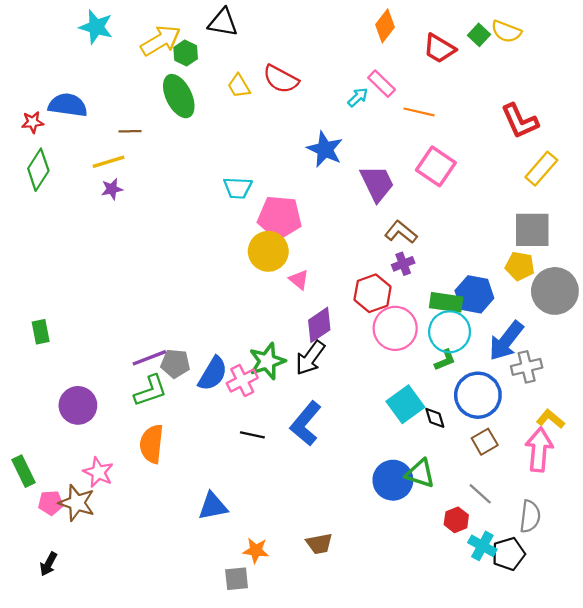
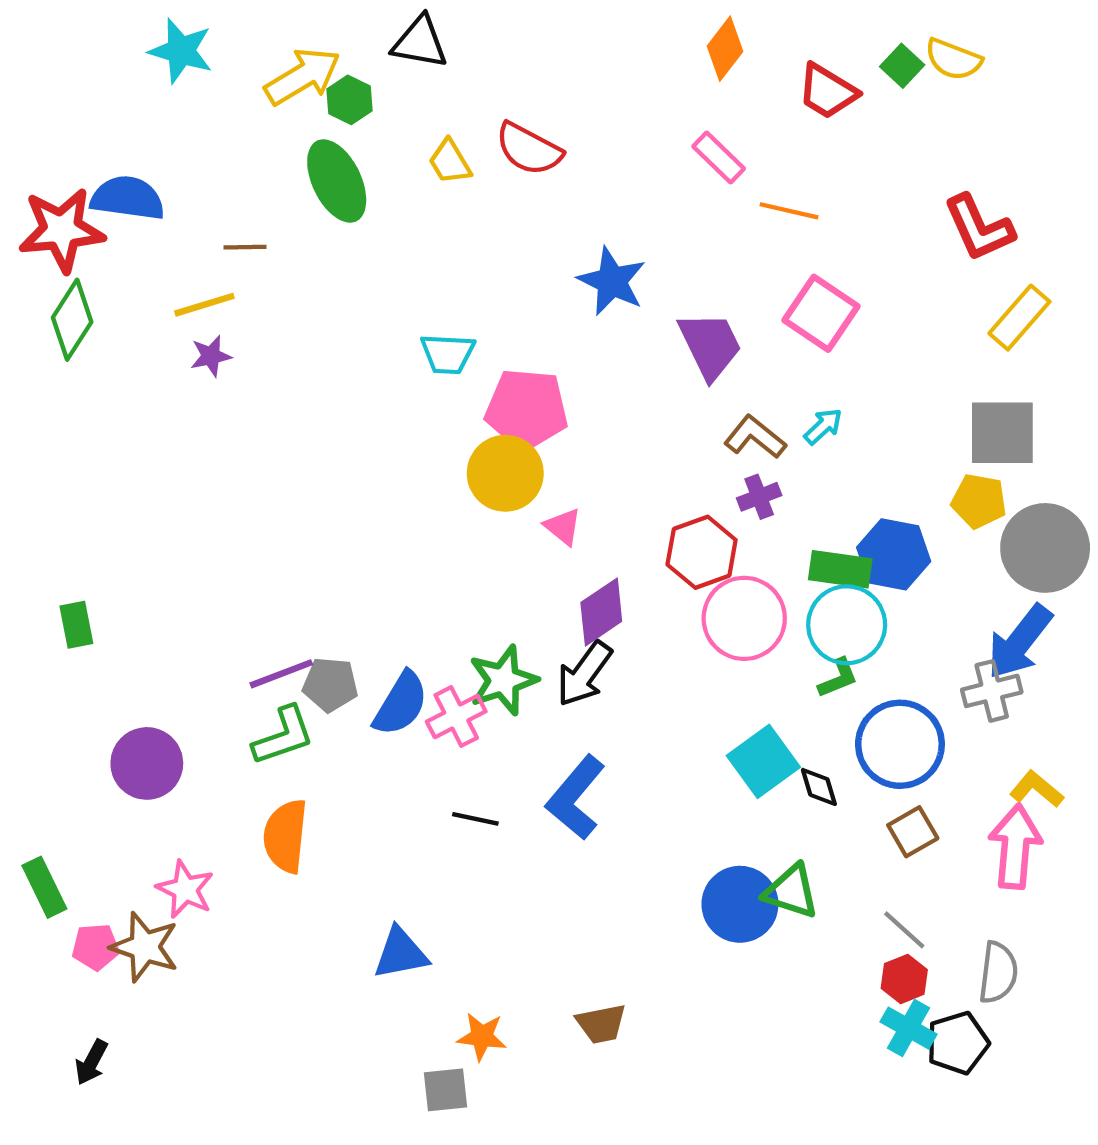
cyan arrow: (358, 97) -> (823, 426), moved
red star: (33, 122) -> (61, 230), size x2.0
blue arrow: (506, 341) -> (1019, 642), moved
red hexagon: (456, 520) -> (904, 979), moved

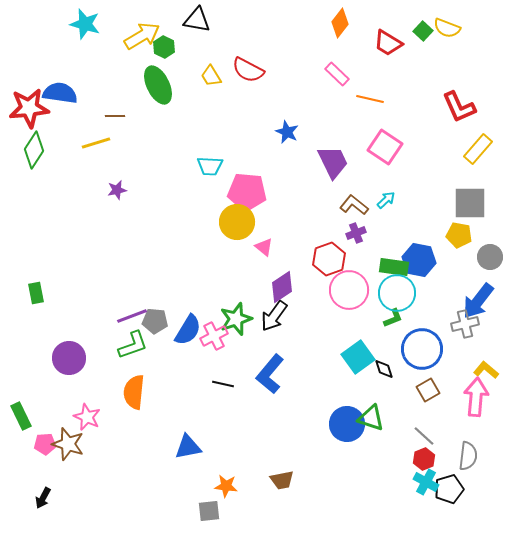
blue star: (612, 281) -> (287, 132), size x0.7
purple star: (211, 356) -> (117, 190), moved
gray circle: (1045, 548) -> (490, 257), size x0.6

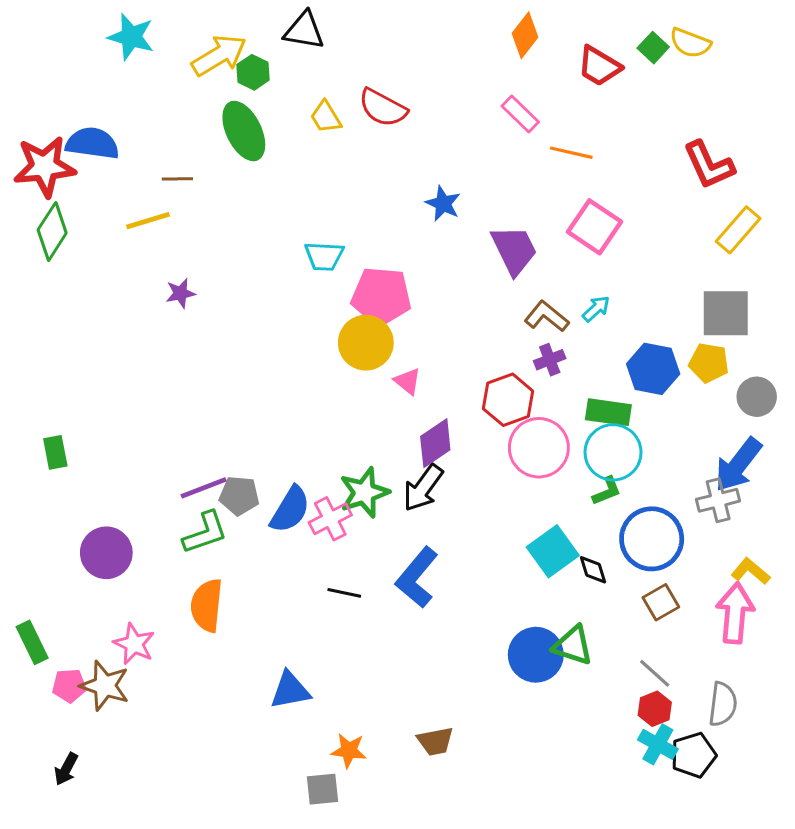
blue hexagon: (419, 260) -> (653, 369), moved

